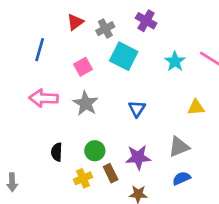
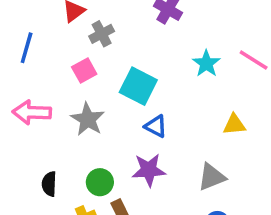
gray cross: (105, 29) -> (102, 34), moved
cyan square: (124, 56) -> (138, 86), moved
blue triangle: (137, 109) -> (156, 126), turned -36
purple star: (138, 157) -> (149, 170), moved

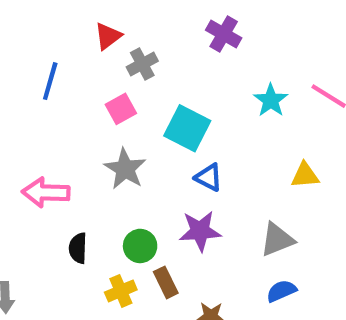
pink arrow: (32, 112) -> (46, 192), moved

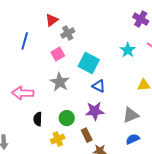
purple cross: (224, 34) -> (141, 19), moved
brown rectangle: (166, 282) -> (87, 135), moved

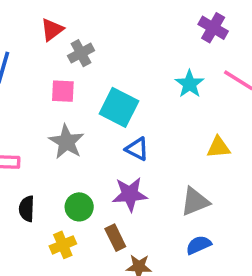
pink square: (58, 54) -> (63, 91), turned 32

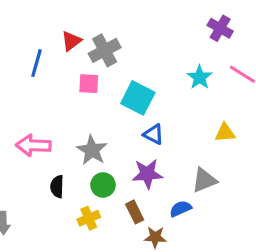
red triangle: (52, 30) -> (71, 41), moved
gray cross: (81, 53) -> (105, 50), size x1.4
gray star: (66, 142) -> (92, 150), moved
blue semicircle: (199, 245) -> (181, 209), moved

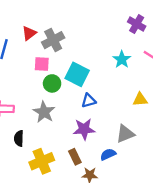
blue triangle: (154, 134) -> (89, 101), turned -42
green circle: (103, 185) -> (52, 83), moved
yellow cross: (89, 218) -> (42, 161), size x1.5

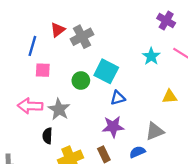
pink square: (42, 64) -> (43, 70), moved
gray star: (44, 112) -> (59, 109), moved

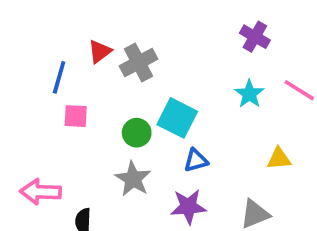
purple cross: (166, 21) -> (255, 37), moved
pink arrow: (30, 106) -> (41, 192), moved
gray star: (59, 109) -> (133, 179), moved

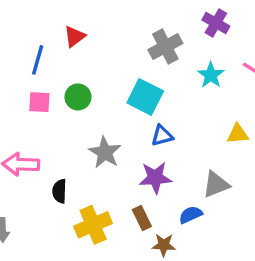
gray cross: (139, 63) -> (165, 47), moved
pink square: (76, 116) -> (39, 102), moved
green circle: (137, 133) -> (78, 97), moved

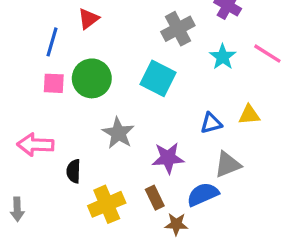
green circle: (78, 97) -> (92, 78), size x1.5
blue triangle: (162, 136) -> (211, 123), moved
blue semicircle: (191, 215) -> (203, 194), size x1.4

